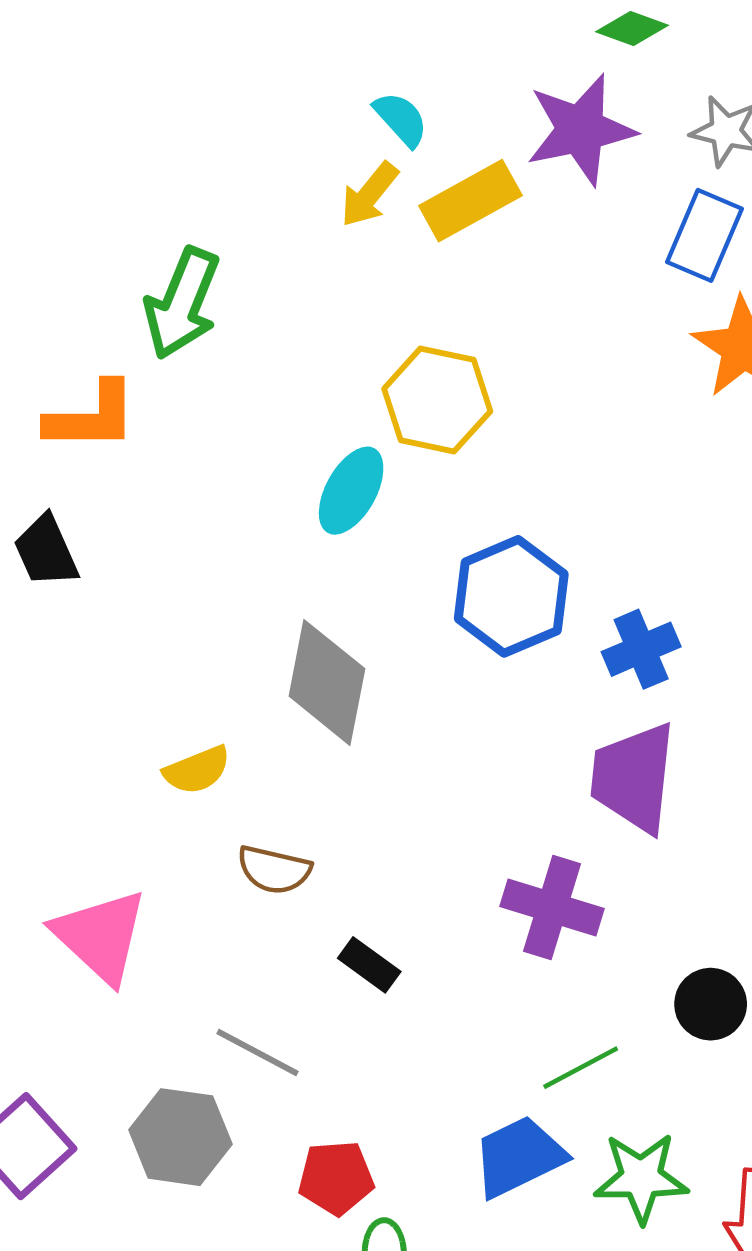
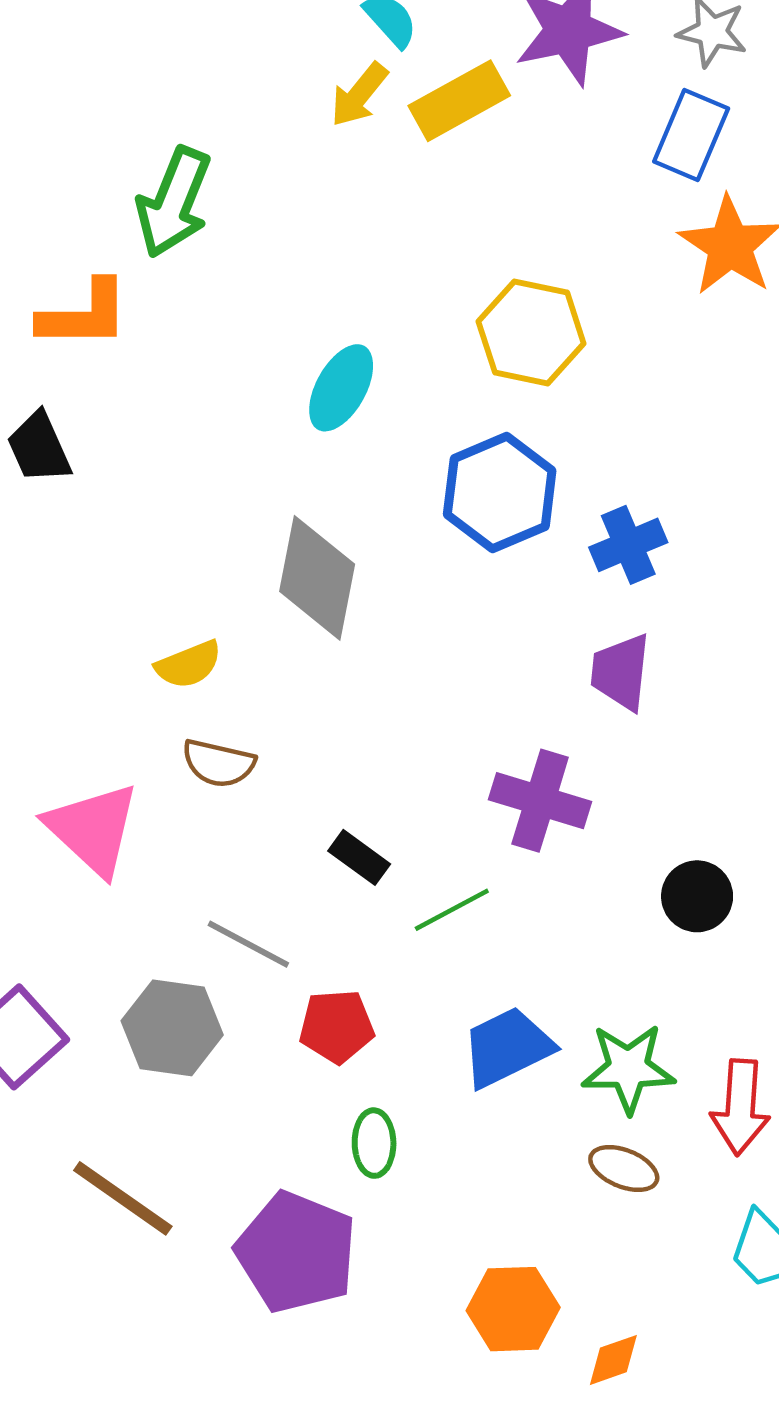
yellow hexagon: (437, 400) -> (531, 333), moved
purple trapezoid: (634, 778) -> (621, 672), size x0.7
brown semicircle: (274, 870) -> (219, 763), moved
green line: (581, 1068) -> (452, 910), moved
red pentagon: (336, 1178) -> (337, 1026), moved

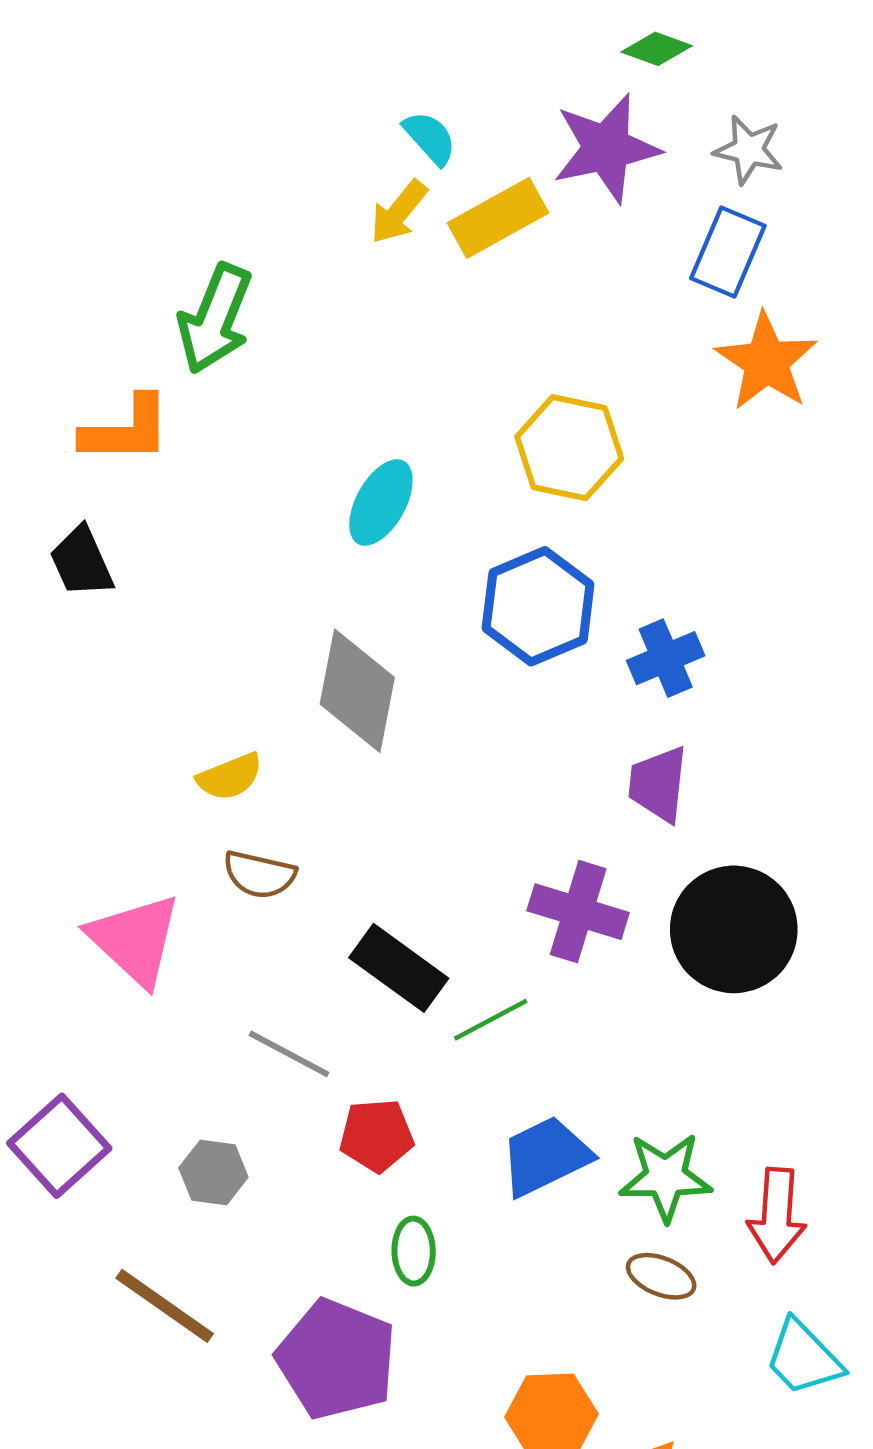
black rectangle: (359, 857) -> (399, 968), size x1.6
black circle: (697, 896) -> (734, 929), moved, size x1.8
gray hexagon: (172, 1028) -> (213, 1172), moved, size x0.7

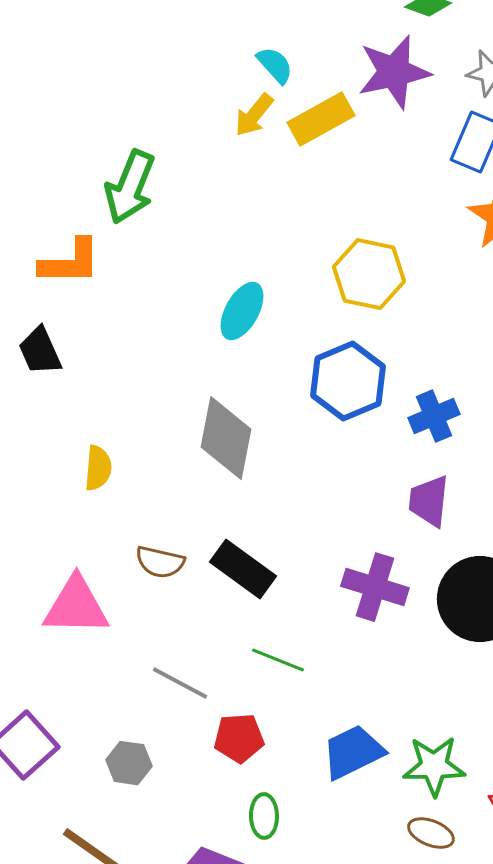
yellow semicircle: (230, 777) -> (98, 468), moved, turned -63
pink triangle: (135, 940) -> (76, 606), turned -42
black rectangle: (399, 968) -> (243, 569), moved
green line: (491, 1020) -> (278, 660), moved, turned 50

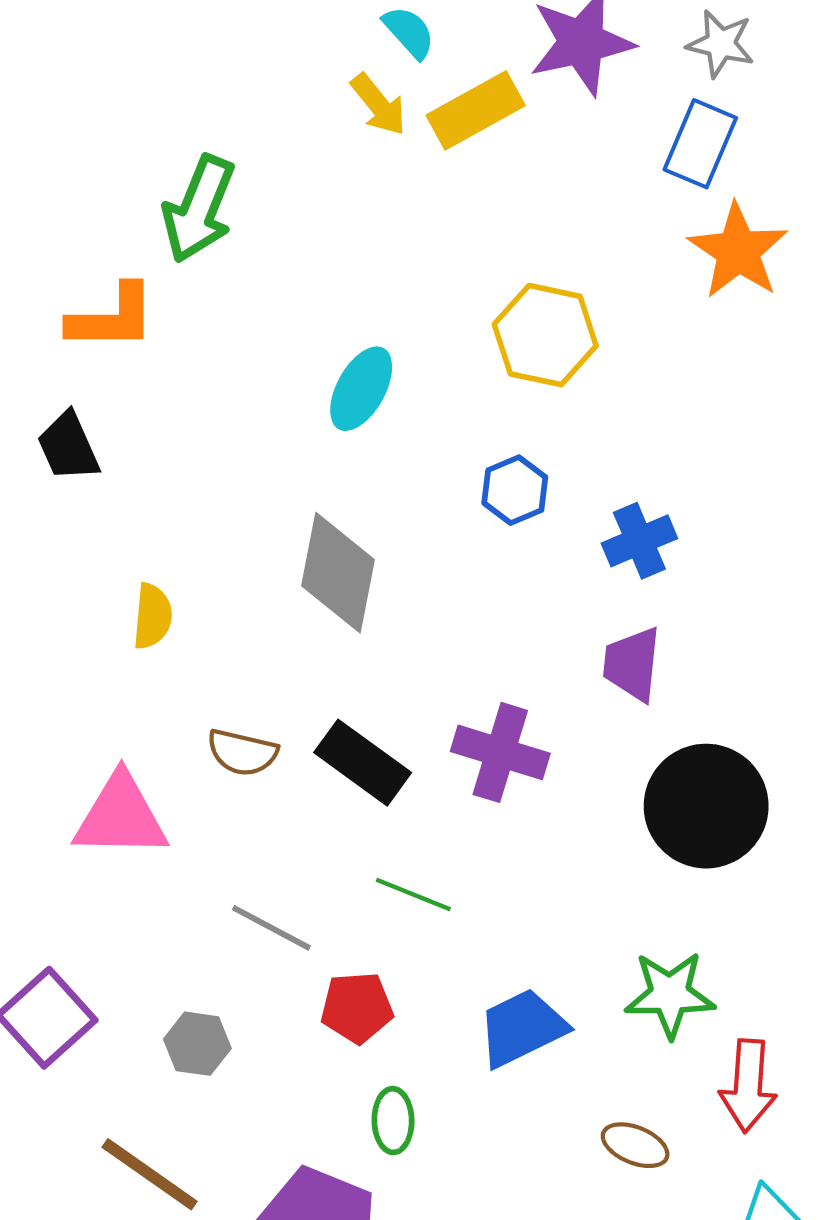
yellow arrow: (254, 115) -> (379, 105), turned -78
blue hexagon: (348, 381) -> (515, 490), size x0.6
purple cross: (375, 587) -> (500, 752), moved
green star: (434, 766) -> (670, 994), moved

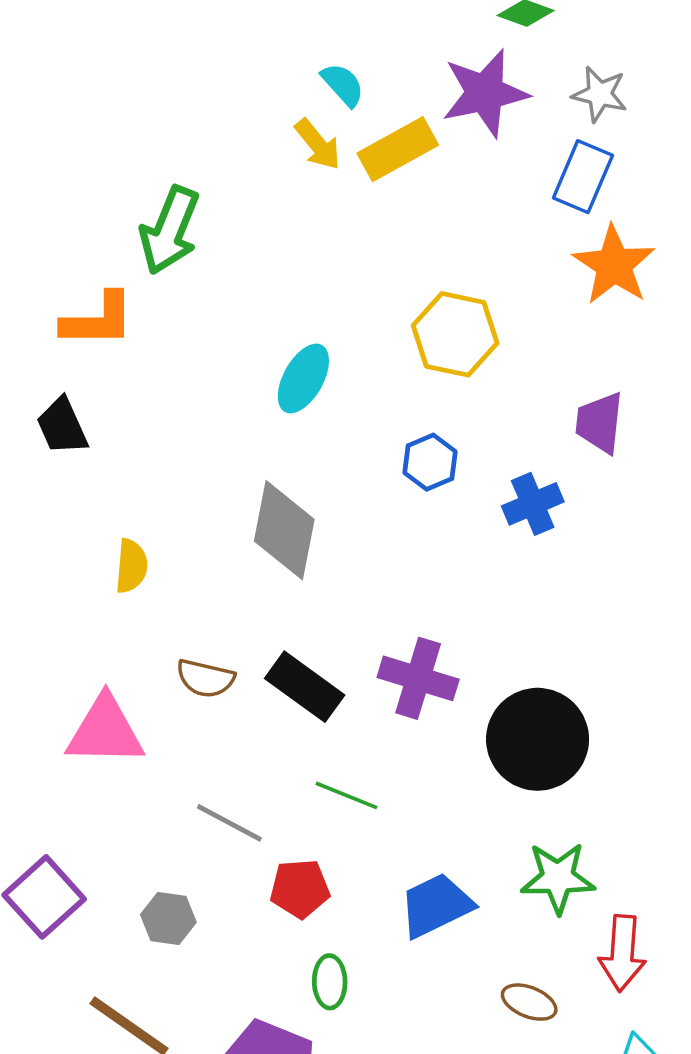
purple trapezoid: (632, 664) -> (600, 423), moved
black circle: (706, 806) -> (538, 739), moved

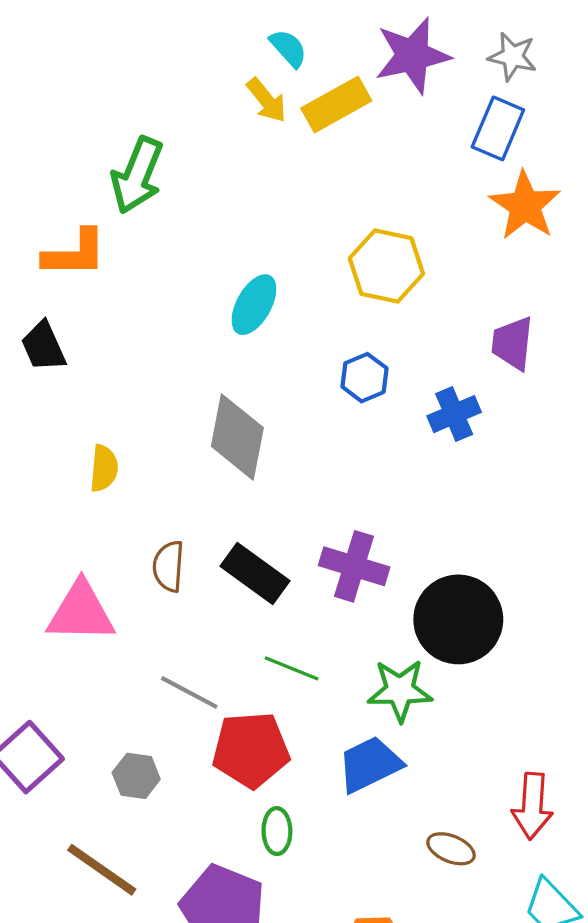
brown semicircle: (205, 678) -> (168, 566), turned 81
green star: (558, 878) -> (400, 690), moved
red pentagon: (300, 889) -> (251, 750), size x1.5

